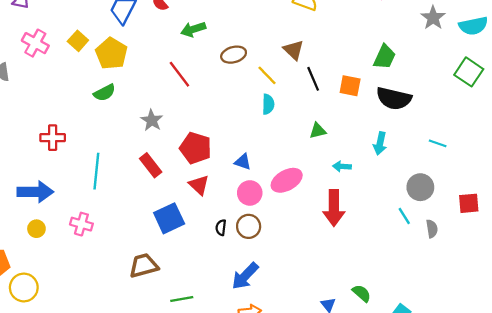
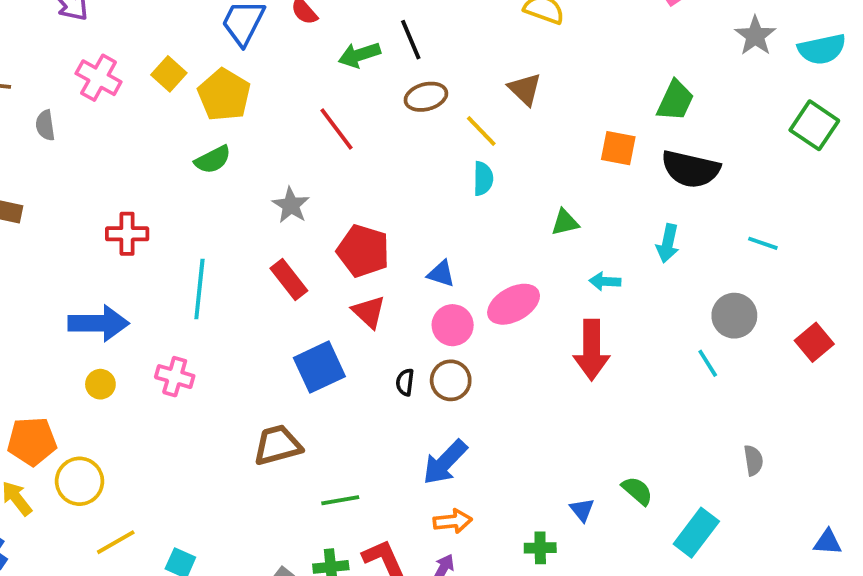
black line: (313, 79) -> (411, 40), moved
red square: (469, 203) -> (814, 342), turned -35
gray semicircle: (432, 229) -> (753, 460), moved

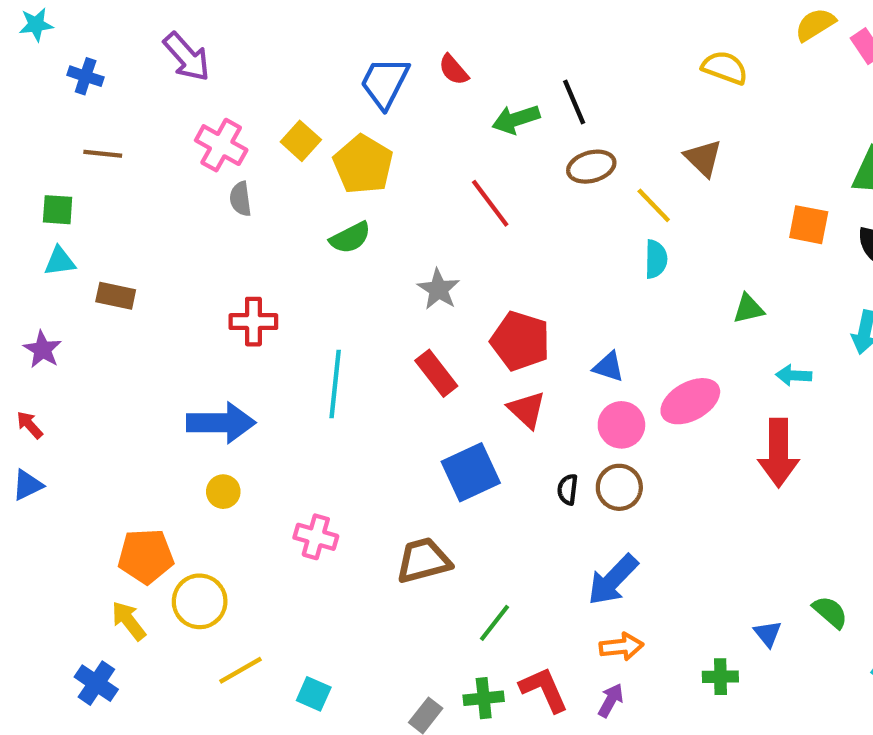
gray semicircle: (45, 125) -> (240, 199), moved
pink cross: (175, 377) -> (316, 537), moved
green line: (340, 500) -> (494, 623), turned -42

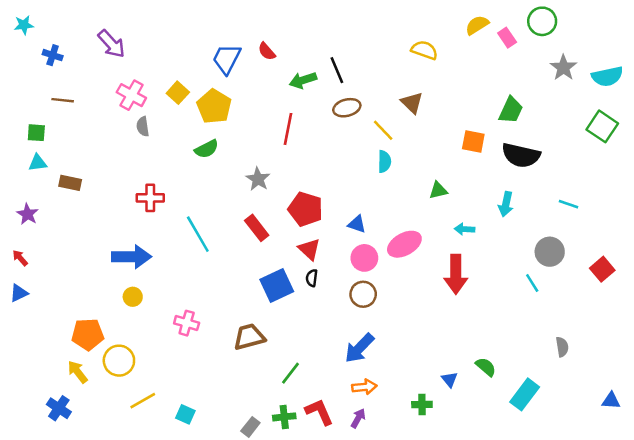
red line: (490, 203) -> (288, 129), turned 48
cyan line: (335, 384) -> (198, 234), turned -36
black semicircle: (568, 489) -> (312, 278), moved

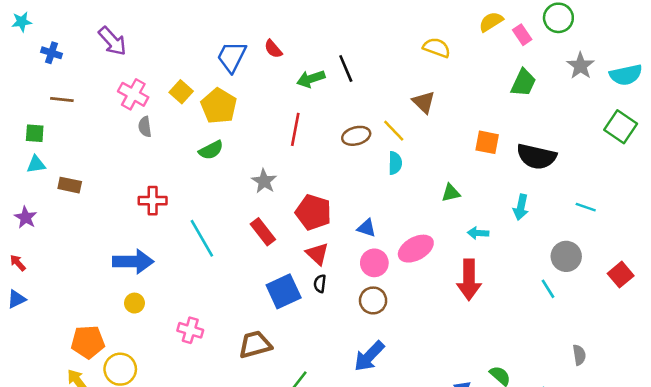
brown ellipse: (347, 108) -> (356, 136), moved
green trapezoid: (511, 110) -> (523, 83), moved

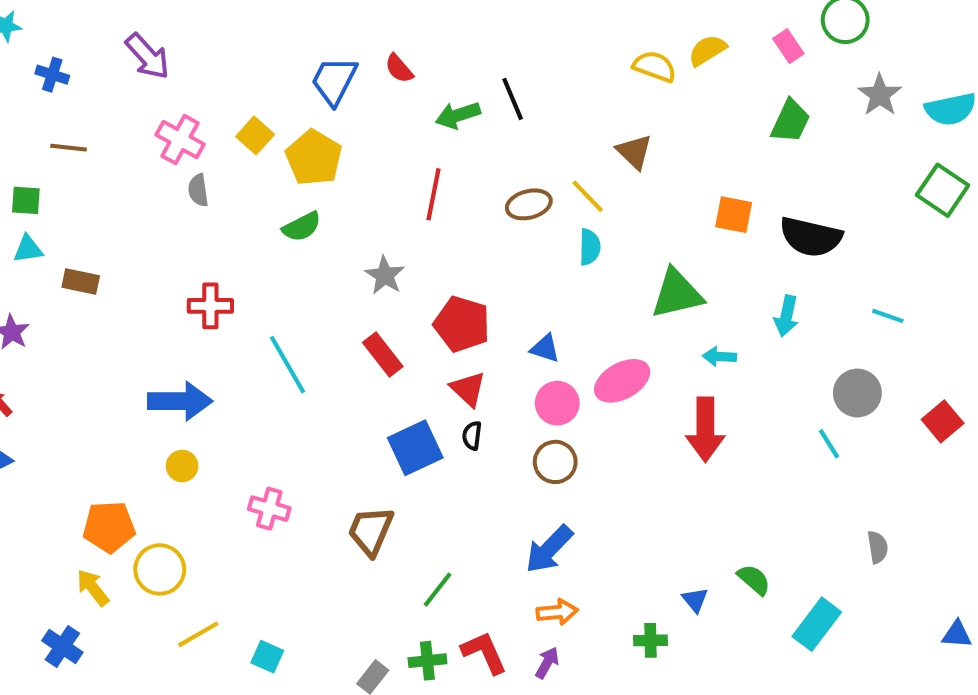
yellow semicircle: (491, 22) -> (707, 50), moved
green triangle: (451, 193) -> (677, 294), size x1.8
brown trapezoid: (255, 345) -> (371, 531), turned -52

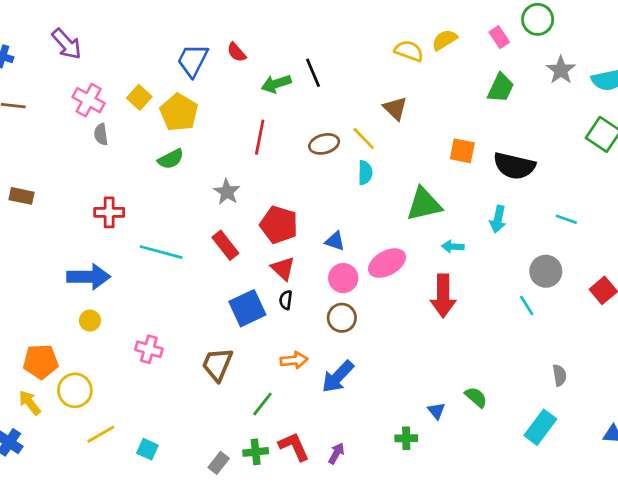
cyan line: (287, 365) -> (161, 252), turned -45
orange arrow: (557, 612) -> (294, 360), moved
cyan rectangle: (817, 624) -> (540, 427), moved

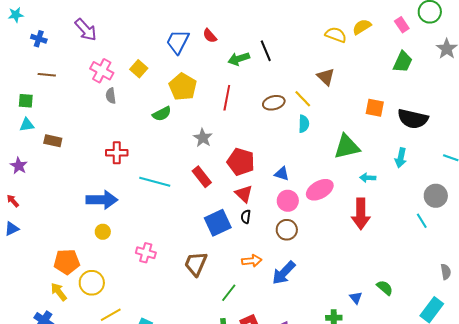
yellow pentagon: (179, 112) -> (183, 87), moved

